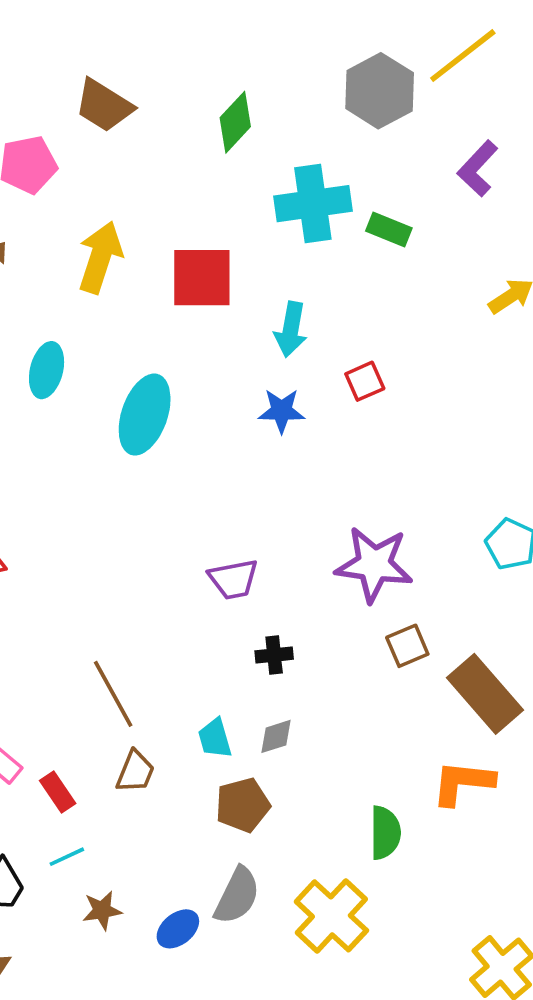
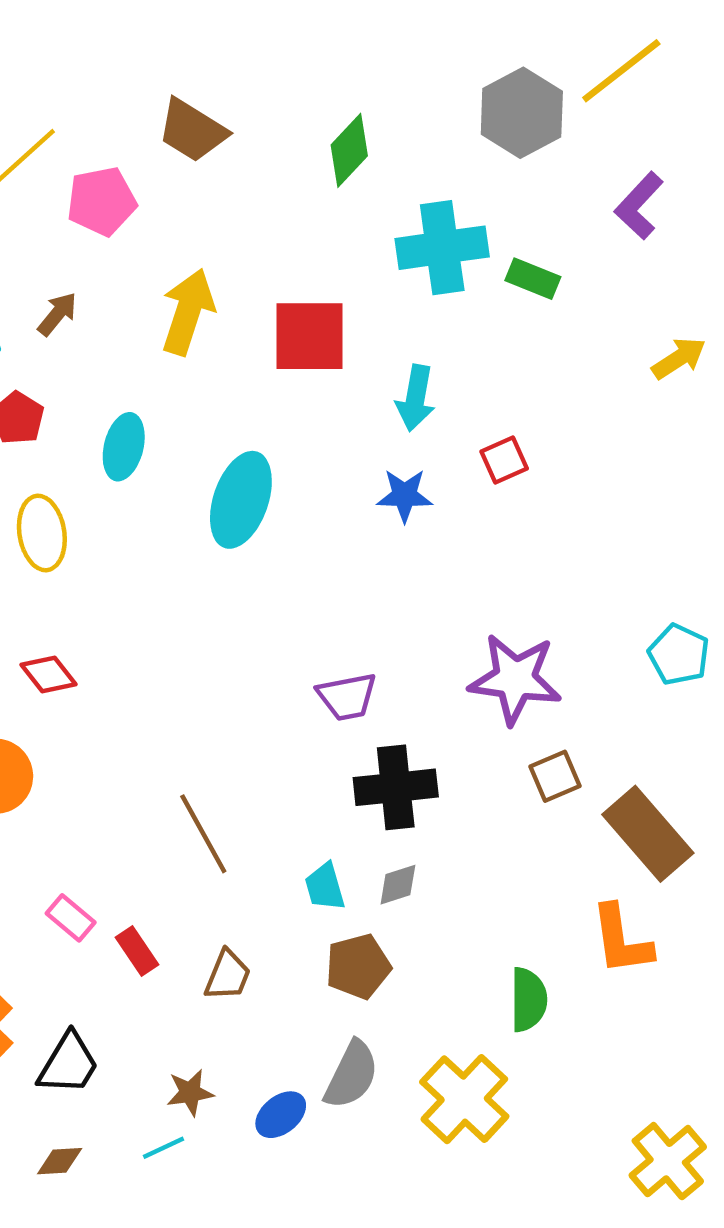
black cross: (274, 655) -> (396, 787), size x1.8
brown trapezoid: (135, 772) -> (228, 975), moved
orange L-shape: (463, 783) -> (621, 940), turned -104
cyan line: (67, 857) -> (164, 1148), moved

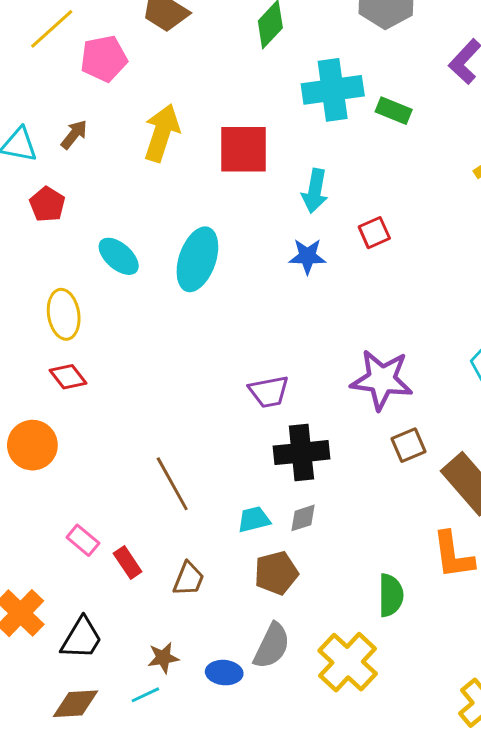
cyan ellipse: (124, 447) -> (119, 256), moved, turned -63
yellow ellipse: (42, 533) -> (64, 314), moved
cyan trapezoid: (325, 887) -> (254, 519), turned 92
blue ellipse: (281, 1115) -> (224, 673), turned 44
brown diamond: (60, 1161) -> (76, 704), size x1.5

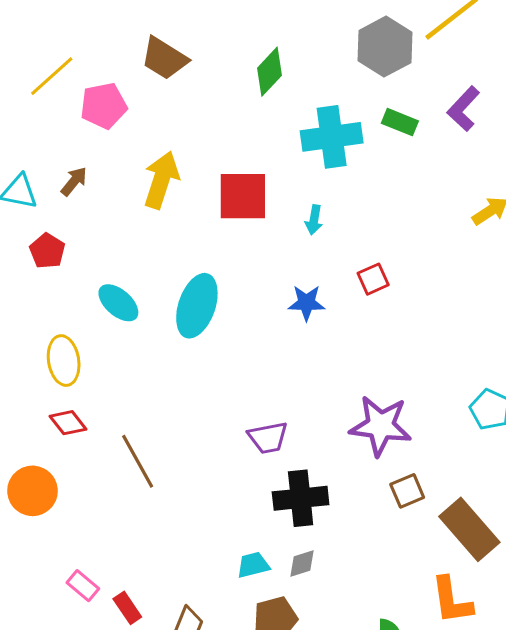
green rectangle: (394, 111) -> (400, 122), moved
cyan arrow: (315, 191) -> (314, 220), moved, size x0.7
brown line: (172, 484) -> (138, 461), moved

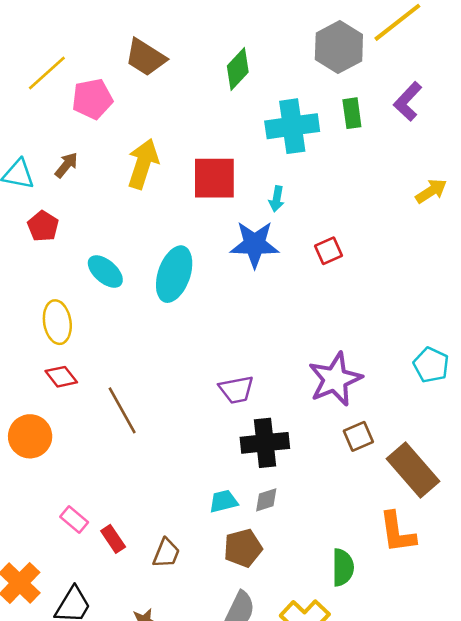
green rectangle: (400, 122) -> (352, 113), turned 60
blue star: (306, 303) -> (255, 244), moved, size x1.5
purple star: (381, 426) -> (335, 379), turned -30

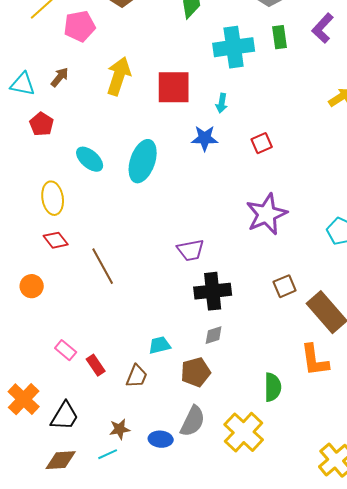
blue star: (255, 244) -> (205, 138), size x0.7
purple star: (335, 379) -> (267, 214), moved
orange circle: (30, 436) -> (32, 286), size x0.7
cyan trapezoid: (223, 501) -> (160, 345), moved

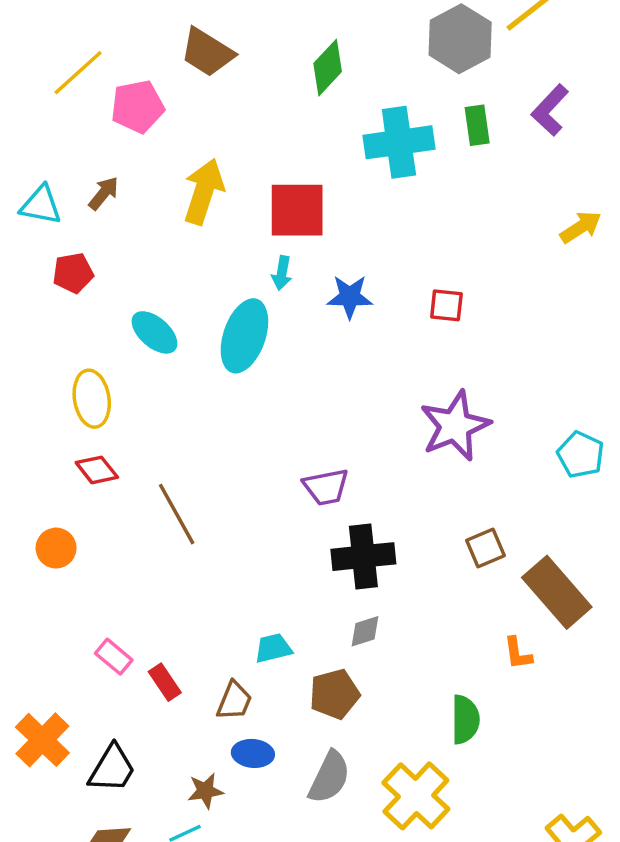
cyan arrow: (222, 103) -> (282, 273), moved
red pentagon: (42, 124) -> (73, 273), turned 30
red square: (262, 143) -> (446, 305), turned 30
orange L-shape: (315, 360) -> (518, 653), moved, size x0.6
blue ellipse: (161, 439) -> (253, 753), moved

